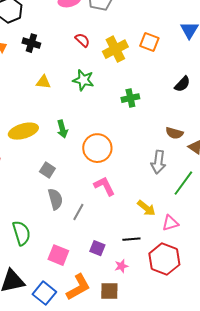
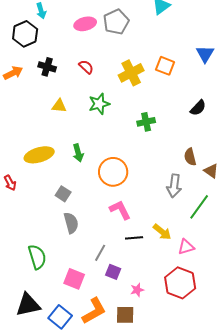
red semicircle: (82, 40) -> (86, 67), moved
green star: (83, 80) -> (99, 104), turned -30
brown semicircle: (174, 133) -> (190, 157), turned 60
gray line: (78, 212) -> (100, 253), moved
black line: (131, 239) -> (134, 238), moved

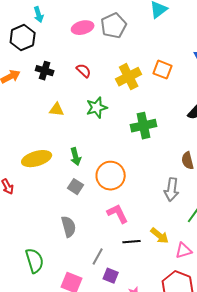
green cross: (146, 122) -> (144, 126), size x1.4
gray square: (63, 194) -> (76, 187), moved

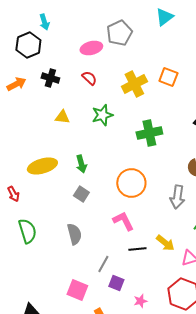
pink ellipse: (83, 28) -> (91, 48), moved
orange circle: (111, 176) -> (131, 183), moved
green semicircle: (35, 261) -> (27, 231), moved

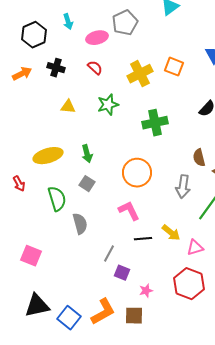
cyan arrow: (44, 22) -> (68, 22), moved
green semicircle: (27, 231) -> (57, 199), moved
pink square: (77, 290) -> (31, 256), moved

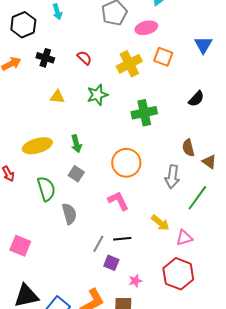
pink ellipse: (97, 38) -> (146, 28), moved
black line: (143, 239) -> (122, 239), moved

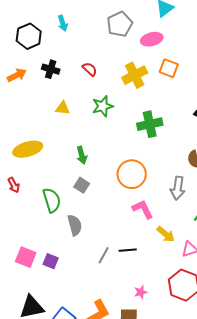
yellow ellipse: (37, 146) -> (28, 149), moved
pink L-shape: (118, 201) -> (143, 209), moved
purple square: (111, 263) -> (51, 261), moved

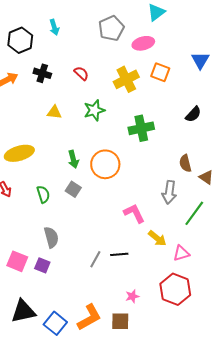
orange circle: (132, 174) -> (105, 164), moved
green semicircle: (52, 200) -> (43, 194), moved, size x0.7
gray semicircle: (75, 225) -> (51, 237), moved

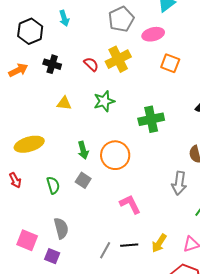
yellow cross: (126, 79) -> (118, 59), moved
pink L-shape: (134, 213) -> (130, 204), moved
yellow arrow: (157, 238) -> (159, 243), moved, turned 84
pink square: (17, 261) -> (27, 240), moved

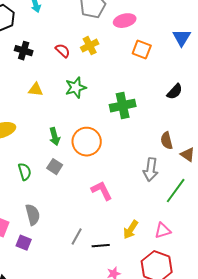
yellow cross: (118, 59) -> (90, 46), size x0.7
black line: (129, 245) -> (101, 246), moved

